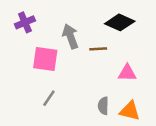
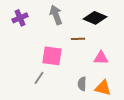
gray arrow: (70, 36) -> (56, 15), moved
pink square: (45, 59) -> (52, 56), moved

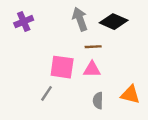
gray arrow: (56, 15) -> (80, 19), moved
pink triangle: (101, 58) -> (92, 69), moved
orange triangle: (103, 88) -> (130, 95), moved

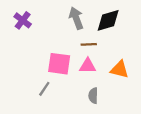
purple cross: (24, 22) -> (23, 20), turned -30
black diamond: (114, 22) -> (108, 20), turned -40
orange triangle: (130, 95) -> (119, 69), moved

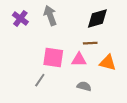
gray arrow: (76, 18) -> (50, 15), moved
brown line: (89, 44) -> (90, 43), moved
gray semicircle: (93, 96) -> (84, 86), turned 104

